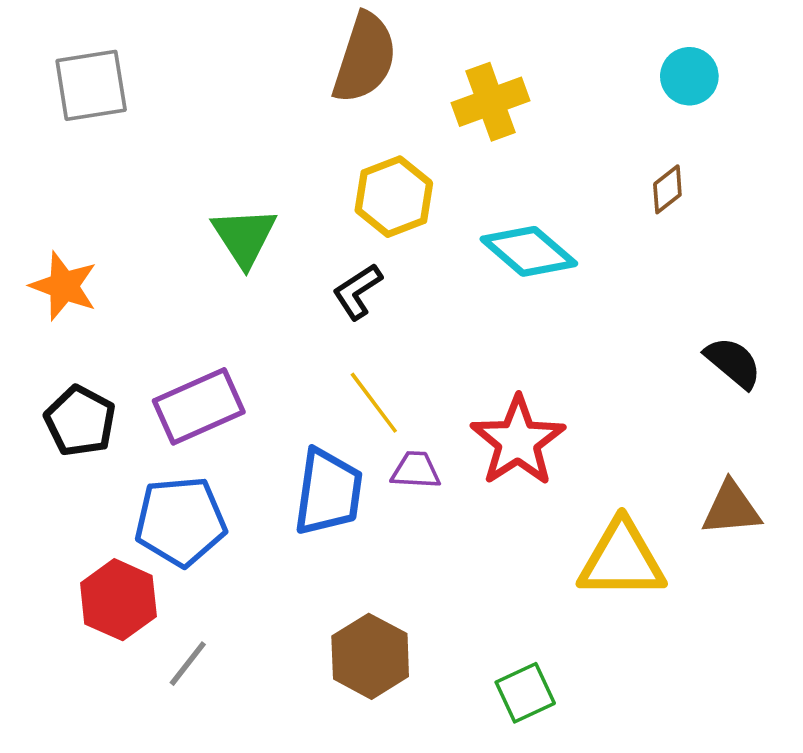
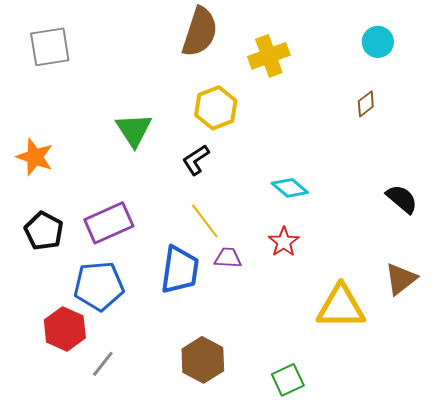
cyan diamond: (529, 251) -> (290, 188), moved, size x0.7
red star: (518, 441) -> (284, 242), size x0.6
brown triangle: (731, 509) -> (401, 279), turned -33

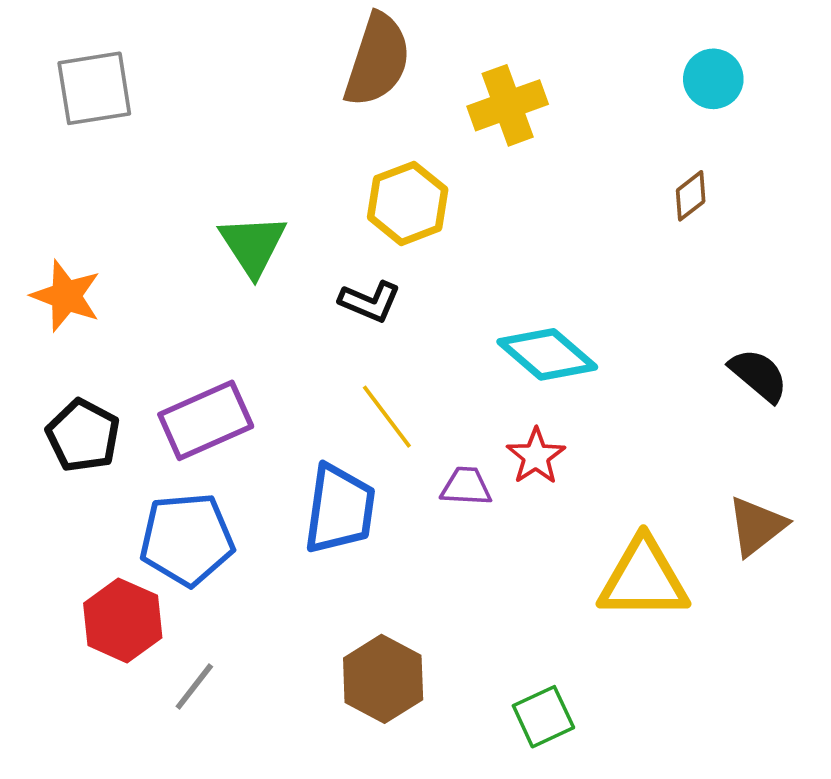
black L-shape: (196, 160) -> (370, 302), turned -124
cyan diamond: (290, 188) -> (547, 354), size x1.4
purple trapezoid: (228, 258) -> (466, 486), moved

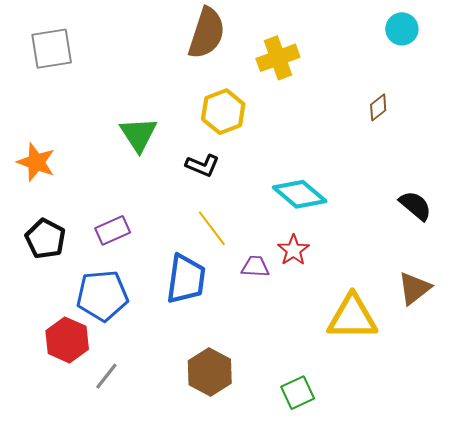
cyan circle: (713, 79) -> (402, 29), moved
purple rectangle: (206, 420) -> (113, 230), size x0.7

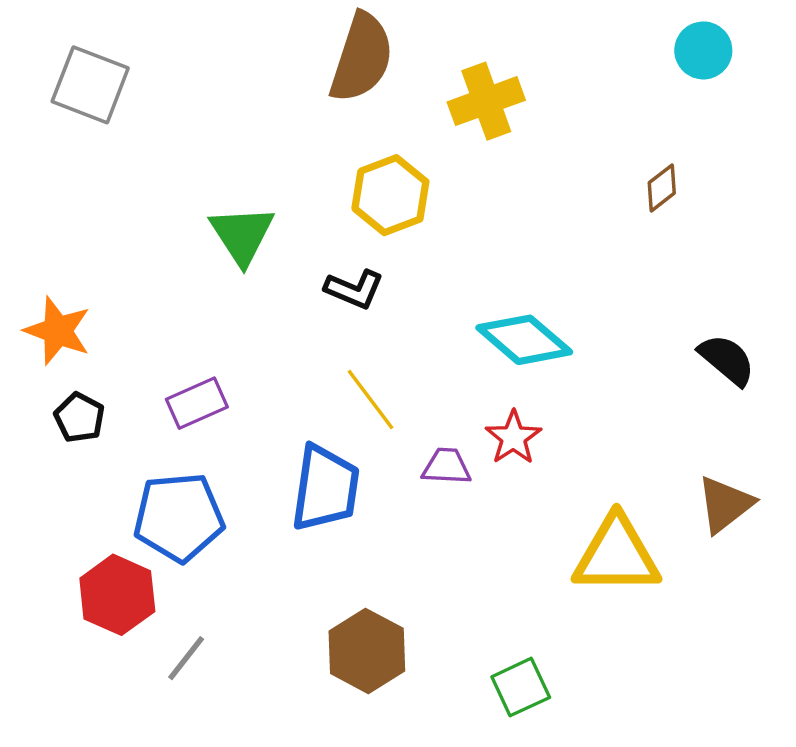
gray square: (52, 49) -> (90, 85), turned 30
orange star: (36, 162) -> (58, 331), moved
black pentagon: (45, 239) -> (79, 418), size x0.7

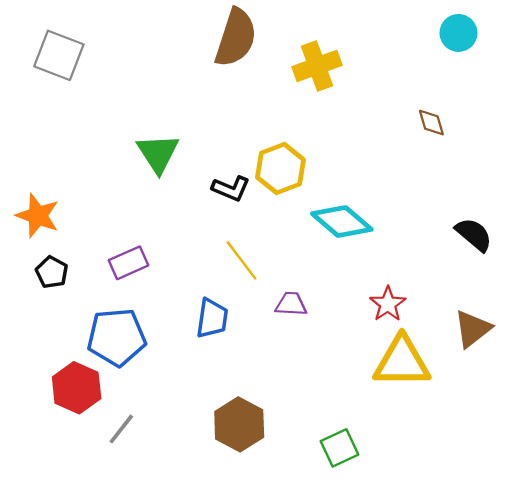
brown diamond: (662, 188) -> (431, 123), turned -68
yellow hexagon: (390, 195) -> (280, 169), moved
red star: (513, 437) -> (388, 304), moved
blue trapezoid: (325, 488) -> (212, 318), size x0.7

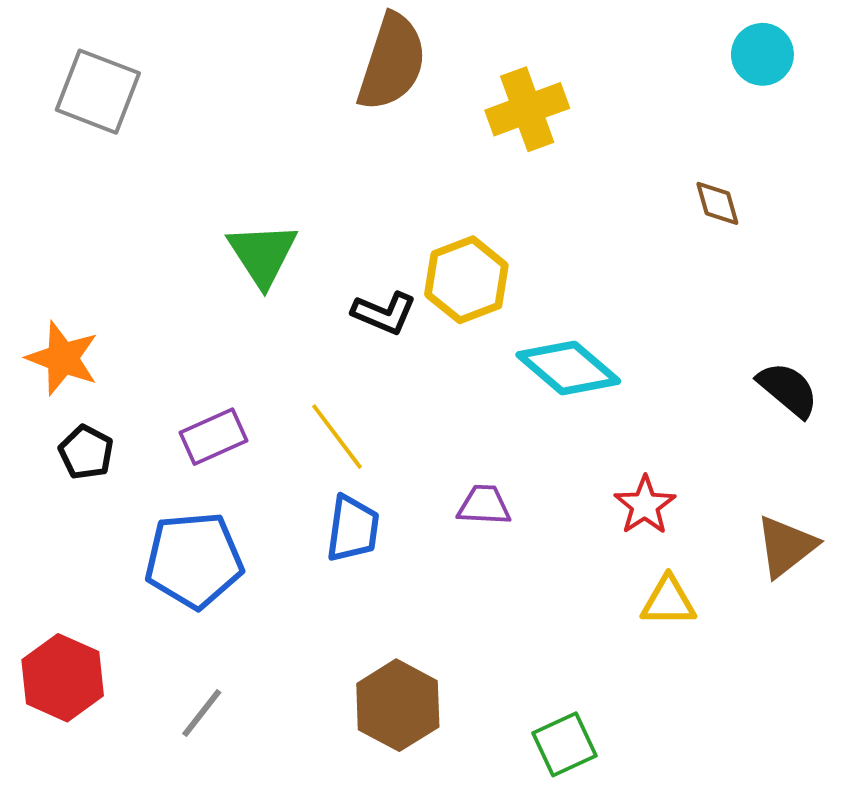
yellow line: (242, 260) -> (337, 437), moved
yellow triangle: (402, 362) -> (668, 601), size x0.6
red hexagon: (77, 388) -> (63, 678), moved

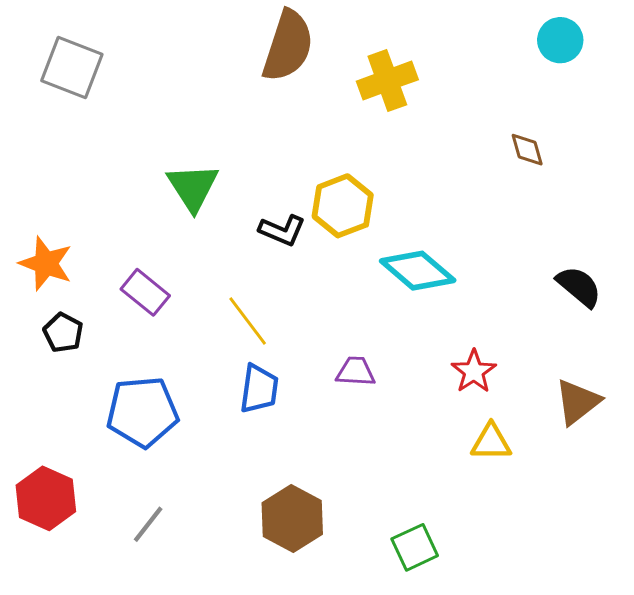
purple rectangle: (214, 437) -> (145, 292), moved, turned 63

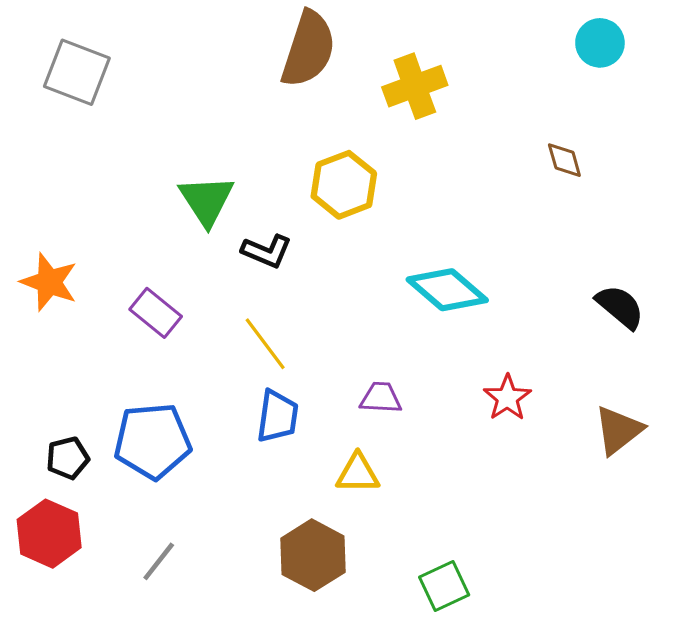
yellow hexagon: (343, 206) -> (344, 185), moved
black L-shape: (282, 230) -> (267, 251), moved
black pentagon: (63, 333) -> (68, 458), moved, turned 30
yellow triangle: (491, 442) -> (358, 473), moved

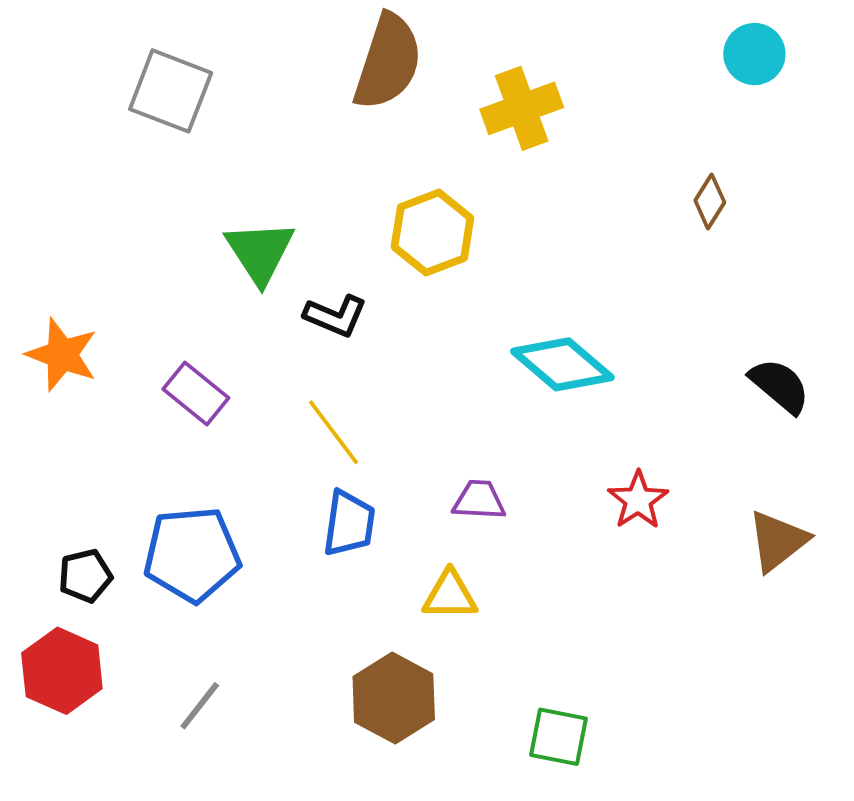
gray square: (77, 72) -> (171, 91), moved
brown diamond: (564, 160) -> (710, 201), turned 48
green square: (444, 586) -> (559, 737), turned 36

